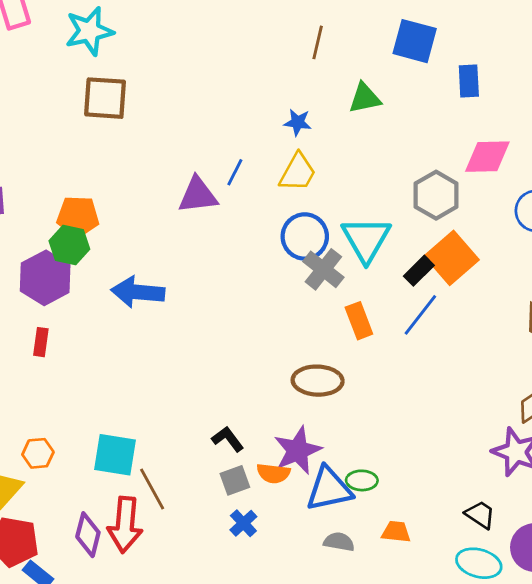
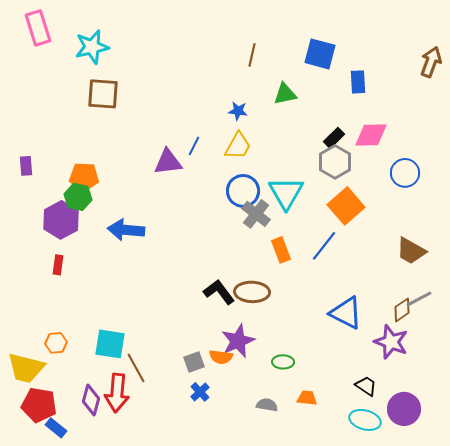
black rectangle: (419, 271) -> (334, 138), moved
black L-shape: (228, 439) -> (219, 292), moved, size x1.4
blue triangle: (329, 489) -> (346, 313), moved, turned 39

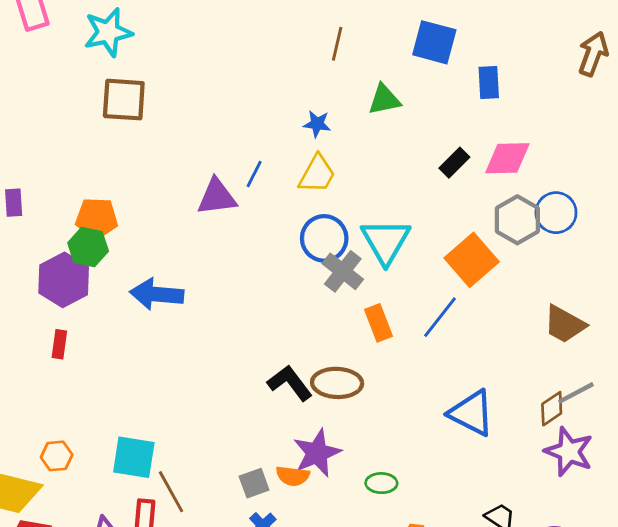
gray hexagon: (335, 162) -> (517, 220), moved
purple star: (391, 342) -> (569, 452), moved

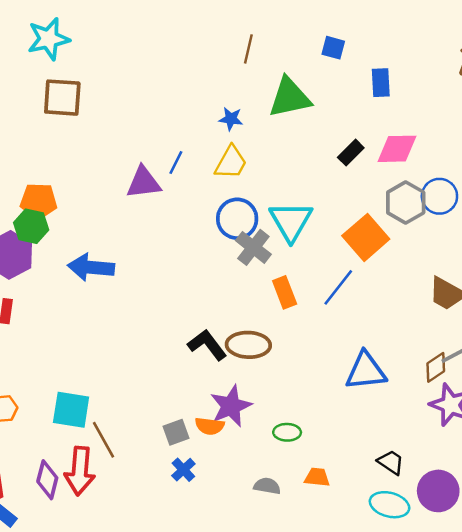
blue square: (434, 42) -> (333, 48), size x0.6
green triangle: (384, 100) -> (290, 98), size x1.5
blue triangle: (472, 413) -> (366, 371), turned -33

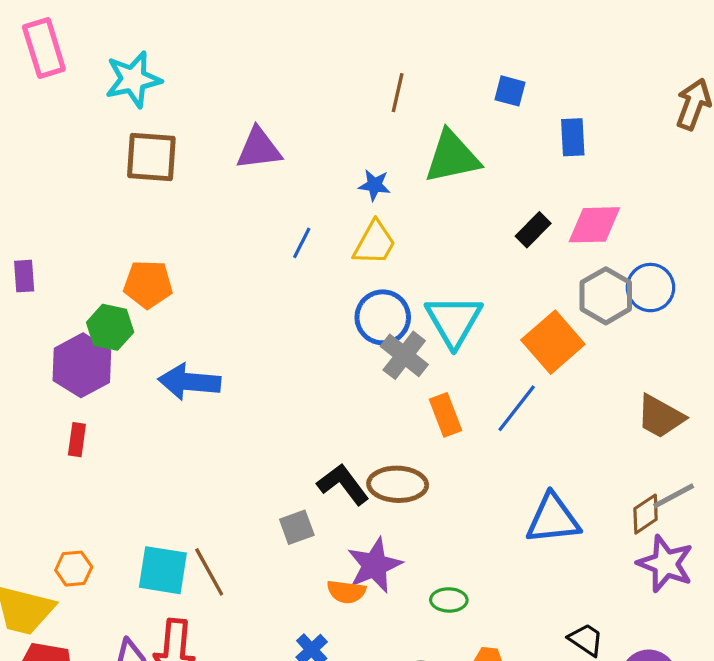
purple triangle: (143, 183) -> (259, 149), moved
orange pentagon: (39, 201) -> (148, 284), moved
gray square: (176, 432) -> (297, 527), moved
brown line: (104, 440) -> (209, 572), moved

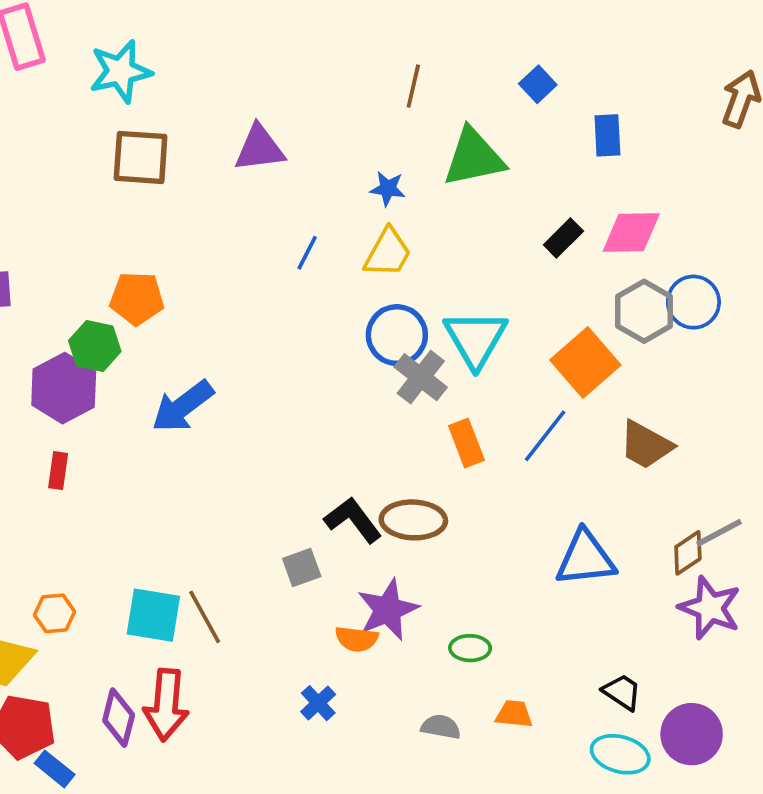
blue square: (510, 91) -> (538, 84), turned 32
blue arrow: (189, 382) -> (183, 406), turned -42
brown trapezoid: (660, 417) -> (646, 445), moved

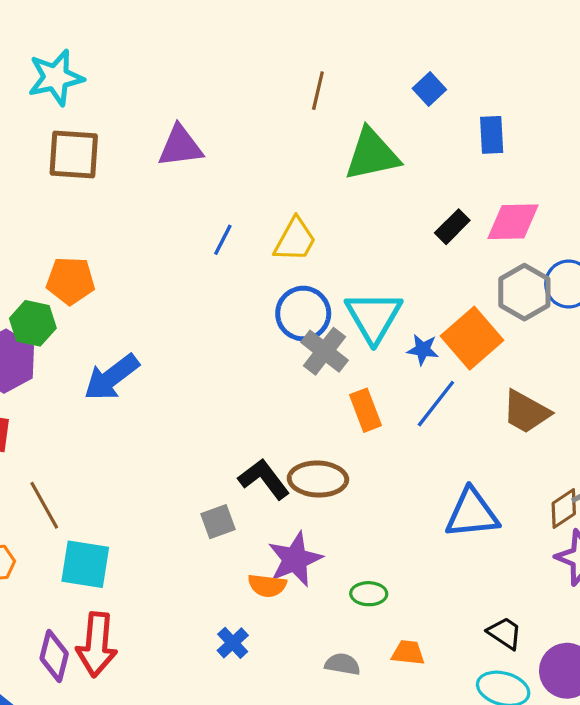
blue star: (388, 189) -> (423, 350), moved
brown line: (205, 617) -> (44, 505), moved

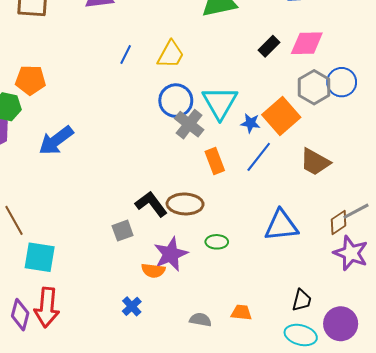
green ellipse: (369, 594) -> (217, 242), moved
black trapezoid: (505, 633) -> (302, 300), turned 70

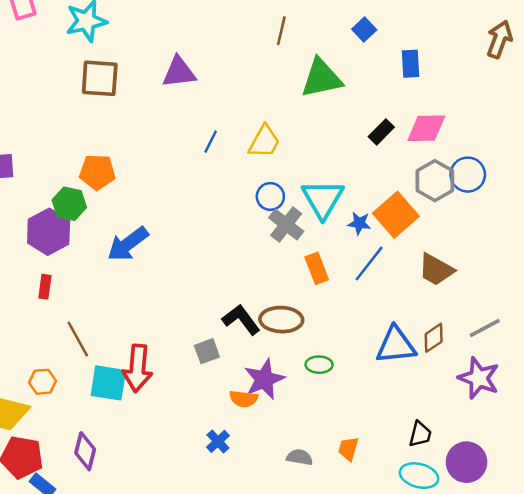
blue circle: (176, 101) -> (270, 196), size x0.7
brown diamond: (339, 222) -> (434, 338), moved
red arrow: (47, 307) -> (138, 368), moved
orange trapezoid: (241, 313) -> (348, 449), turned -80

